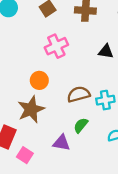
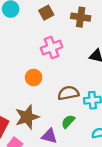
brown star: (31, 109) -> (27, 117), moved

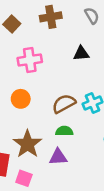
pink cross: (52, 47) -> (30, 60), turned 30
green semicircle: (68, 121) -> (64, 131), moved, turned 64

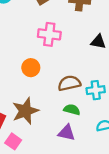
green semicircle: (64, 131) -> (72, 110), moved
purple triangle: (58, 157) -> (67, 133), moved

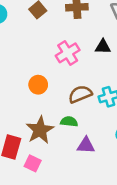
pink cross: (49, 34) -> (68, 53), moved, turned -30
green semicircle: (72, 110) -> (69, 122), moved

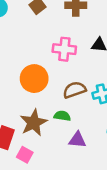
pink cross: (68, 53) -> (64, 49), turned 35
orange circle: (38, 85) -> (34, 79), size x1.5

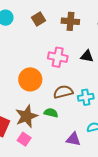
purple triangle: (77, 140) -> (73, 139), moved
pink square: (25, 155) -> (24, 139), moved

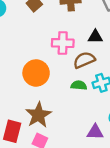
brown semicircle: (63, 92) -> (84, 60), moved
green semicircle: (51, 113) -> (79, 85), moved

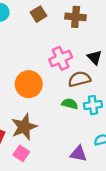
black triangle: (95, 37) -> (95, 57), turned 35
pink cross: (63, 43) -> (61, 58), turned -35

